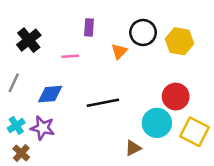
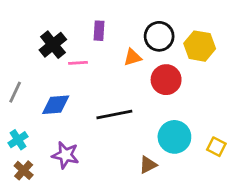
black cross: (29, 40) -> (53, 45), moved
orange triangle: (119, 51) -> (133, 57), turned 30
red circle: (176, 97) -> (166, 80), moved
purple star: (43, 128) -> (65, 155), moved
yellow square: (195, 132) -> (216, 147), size x0.6

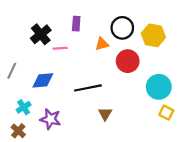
cyan circle: (174, 137) -> (159, 87), moved
cyan cross: (18, 140) -> (24, 107), moved
brown triangle: (148, 165) -> (105, 114), moved, turned -32

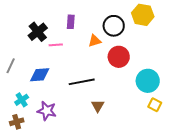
yellow hexagon: (153, 35) -> (143, 15), moved
brown cross: (18, 131) -> (17, 122), turned 32

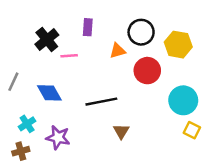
yellow hexagon: (143, 15) -> (178, 45), moved
blue diamond: (40, 75) -> (49, 93), turned 65

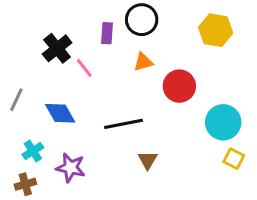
black circle: (141, 32) -> (142, 20), moved
yellow hexagon: (178, 45) -> (216, 30), moved
pink line: (69, 56) -> (84, 68), turned 56

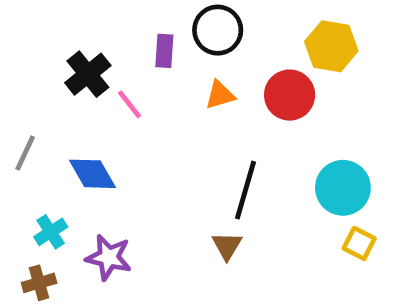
red circle: (179, 86) -> (290, 95), moved
black line: (124, 124) -> (246, 190), moved, turned -63

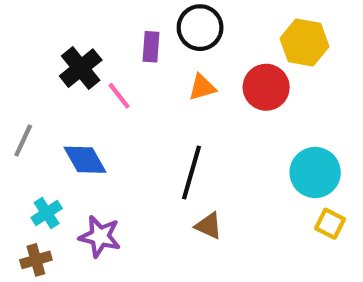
black line: (246, 190) -> (192, 172), moved
brown triangle: (227, 246) -> (209, 226), turned -36

